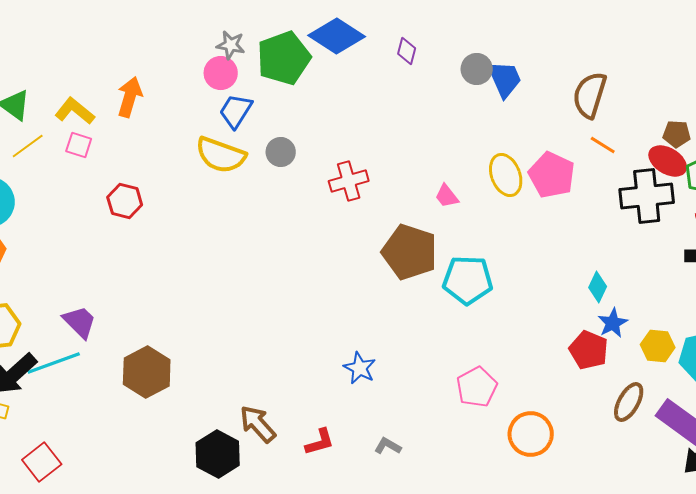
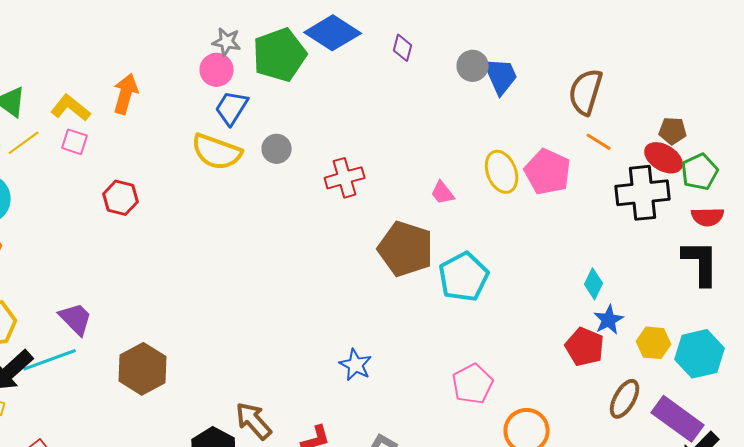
cyan pentagon: (468, 280) -> (464, 277), turned -30

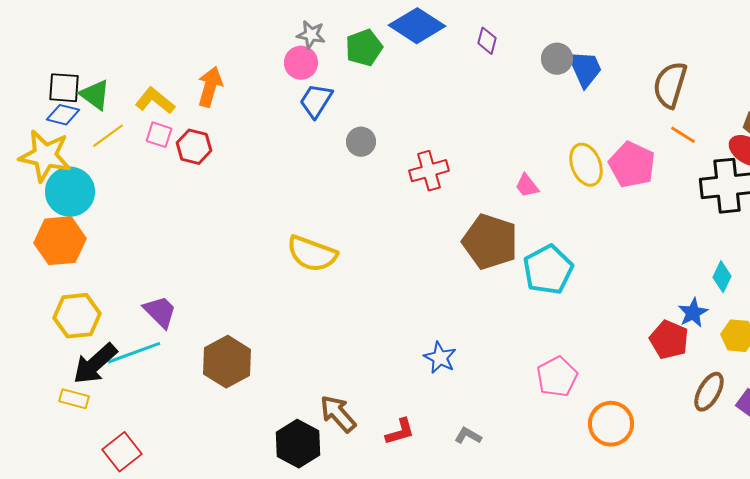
green pentagon: (280, 55) -> (364, 48), size x0.7
yellow semicircle: (217, 152) -> (312, 254), moved
red hexagon: (121, 198) -> (194, 147), moved
cyan diamond: (594, 284) -> (722, 277), moved

